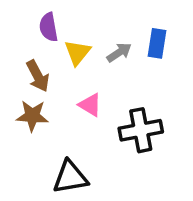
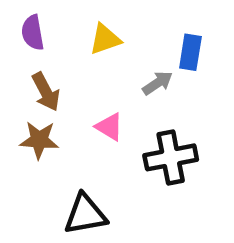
purple semicircle: (49, 27) -> (33, 33), moved
yellow triangle: (78, 52) -> (105, 39), moved, turned 32
gray arrow: (119, 52) -> (158, 83), moved

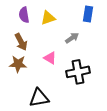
purple semicircle: (33, 33) -> (24, 15), moved
blue rectangle: (190, 52) -> (88, 14), moved

